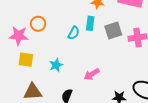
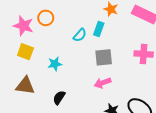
gray square: (113, 30) -> (104, 57), moved
pink arrow: (92, 74) -> (103, 83), moved

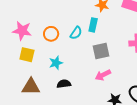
orange circle: (46, 18) -> (51, 34), moved
black semicircle: (59, 98) -> (64, 84), moved, turned 56

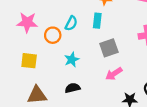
pink star: (22, 31) -> (27, 22), moved
cyan semicircle: (76, 33) -> (71, 23), moved
cyan star: (56, 63) -> (72, 60), moved

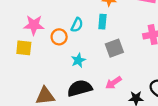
yellow square: (29, 61) -> (24, 48), moved
pink arrow: (114, 74) -> (113, 83), moved
black semicircle: (73, 88) -> (80, 88), size x1.6

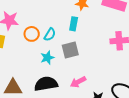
cyan semicircle: (77, 25) -> (50, 34), moved
gray square: (114, 48) -> (70, 50), moved

